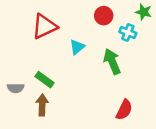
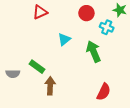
red triangle: (45, 26) -> (40, 12), moved, size x0.7
brown arrow: (42, 105) -> (50, 86), moved

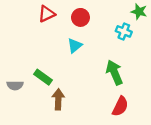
red circle: (86, 13) -> (80, 17), moved
green arrow: (94, 51) -> (114, 72), moved

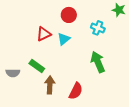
red triangle: (47, 14) -> (44, 34), moved
cyan cross: (124, 31) -> (98, 28), moved
red semicircle: (120, 106) -> (76, 91), moved

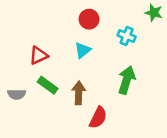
red triangle: (44, 34) -> (39, 55), moved
green arrow: (98, 62) -> (127, 80), turned 40
brown arrow: (50, 85) -> (79, 93), moved

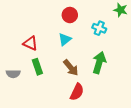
red triangle: (39, 55) -> (30, 43), turned 49
green rectangle: (48, 85) -> (37, 67), turned 35
brown arrow: (79, 93) -> (71, 68), moved, turned 138

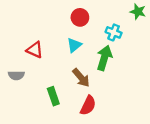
green arrow: (99, 63) -> (104, 58), moved
green rectangle: (37, 67) -> (53, 96), moved
gray semicircle: (13, 74) -> (16, 75), moved

